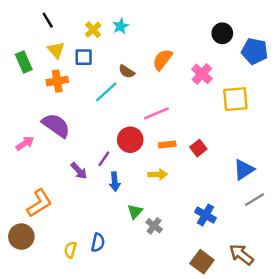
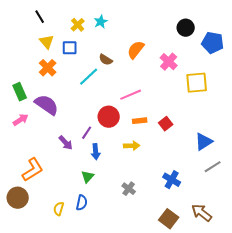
green rectangle: (24, 62) -> (20, 92), moved
orange cross: (57, 81) -> (48, 68), turned -36
green triangle: (135, 211) -> (88, 177), moved

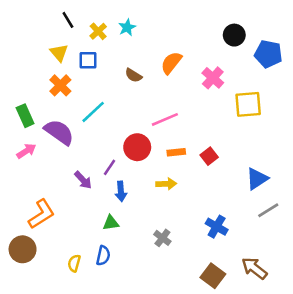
black line: (40, 17) -> (68, 20), moved
cyan line: (89, 77) -> (93, 112), moved
green triangle: (88, 177) -> (111, 223), turned 40

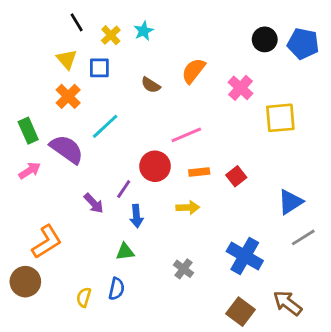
blue pentagon: (268, 54) -> (303, 44), moved
blue cross: (217, 227) -> (245, 256), size x1.4

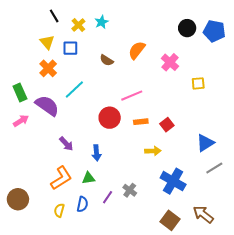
yellow square: (280, 118) -> (198, 83), size x0.6
purple line: (124, 189) -> (108, 197), moved
yellow arrow: (188, 208) -> (153, 151), moved
orange L-shape: (47, 242) -> (61, 178), moved

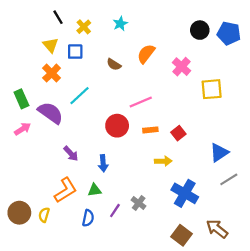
cyan star: (102, 22) -> (120, 24), moved
yellow square: (198, 83) -> (212, 89), size x1.5
yellow semicircle: (59, 210) -> (44, 215), moved

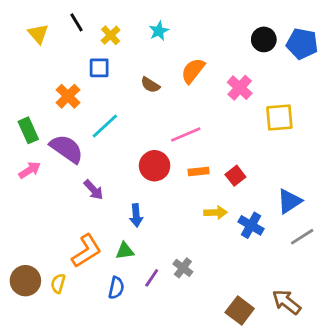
yellow triangle: (50, 45) -> (38, 34), moved
purple arrow: (71, 154) -> (94, 190), moved
blue cross: (185, 193) -> (251, 225), moved, size x0.7

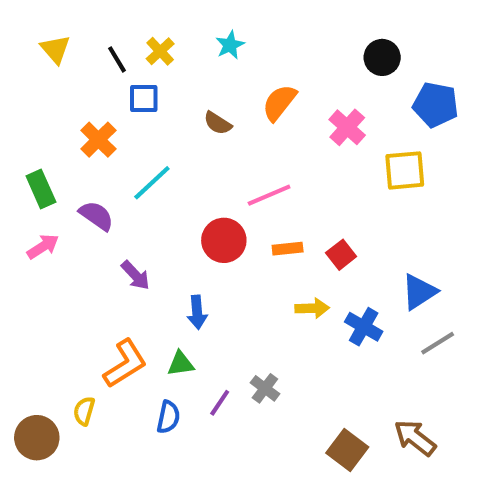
black line: (77, 22) -> (117, 59), moved
blue pentagon: (302, 44) -> (436, 105), moved
purple semicircle: (67, 149) -> (96, 216), size x0.7
brown circle: (25, 281) -> (37, 438), moved

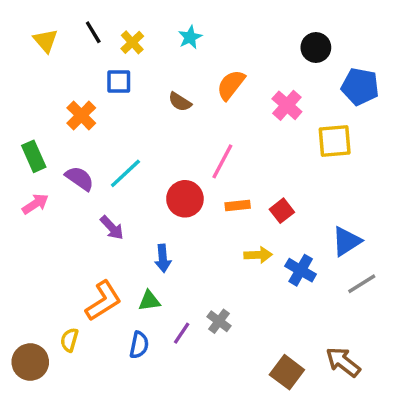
black line: (117, 59) -> (93, 32), moved
cyan line: (152, 183) -> (125, 173), moved
pink line: (269, 195) -> (222, 161), turned -39

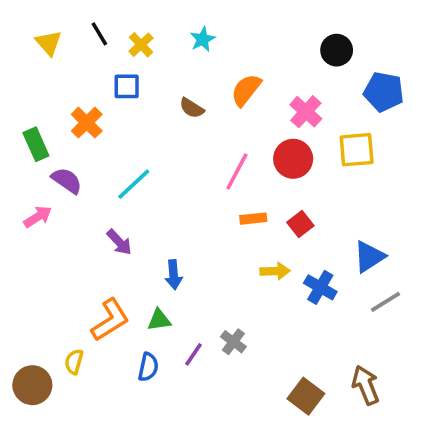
green rectangle: (34, 156) -> (36, 144), moved
purple semicircle: (80, 178) -> (67, 181), moved
red circle: (185, 199) -> (293, 159), moved
brown arrow: (343, 362) -> (366, 385), turned 30

